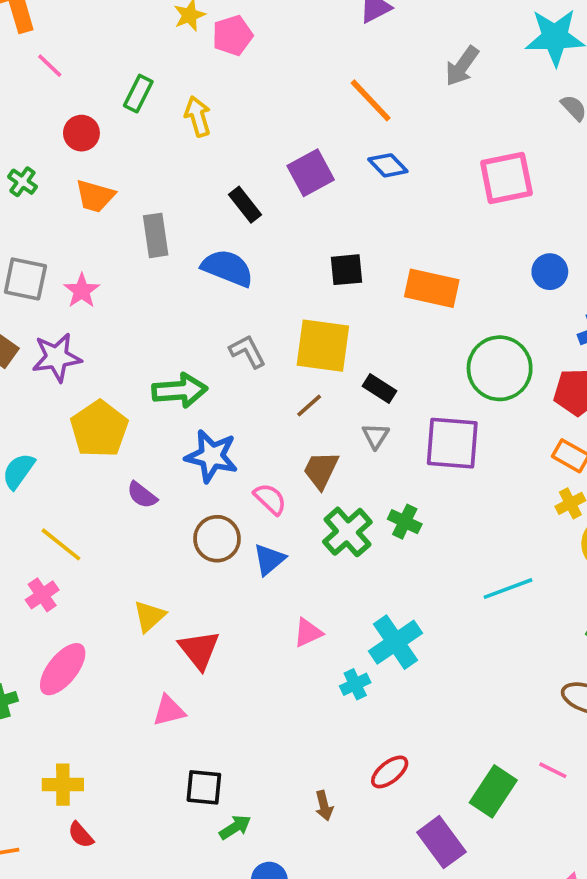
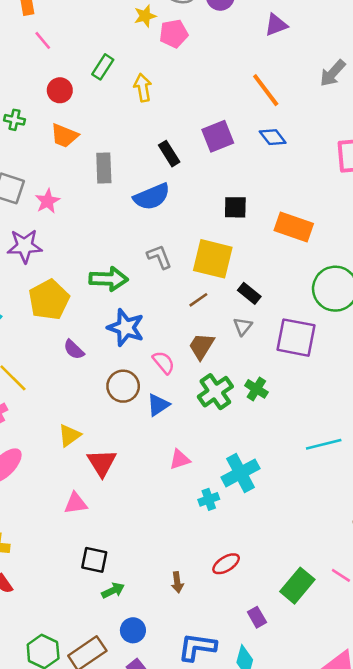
green cross: (22, 182) -> (14, 120), turned -30
blue semicircle: (227, 268) -> (152, 197), turned 129
purple rectangle: (441, 842) -> (257, 617), size x0.6

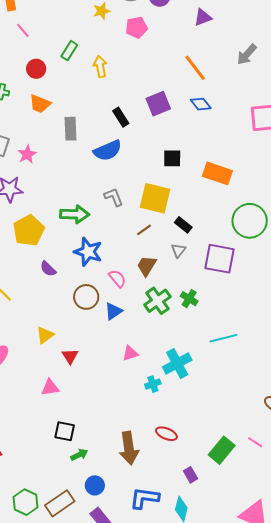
pink pentagon: (174, 34) -> (137, 27), moved
cyan line: (324, 444) -> (224, 338), moved
red triangle: (102, 463) -> (70, 356), size x0.7
red ellipse: (226, 564) -> (166, 434), turned 55
brown arrow: (177, 582) -> (129, 448), size x2.0

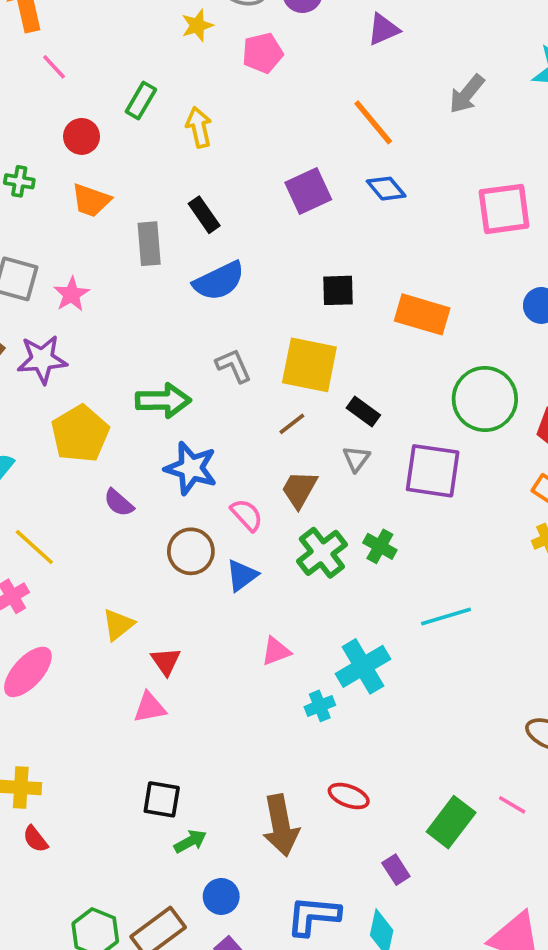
black rectangle: (121, 117) -> (204, 215), moved
pink triangle: (50, 388) -> (150, 708), moved

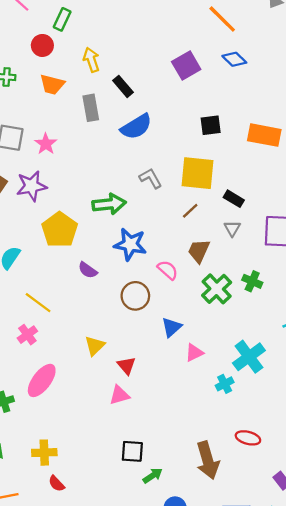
green rectangle: (141, 101) -> (62, 19), moved
yellow arrow: (199, 127) -> (91, 60), moved
blue triangle: (242, 575) -> (172, 327), moved

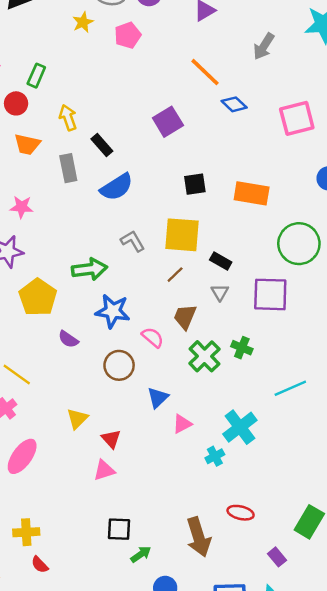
blue diamond: (234, 59) -> (234, 104), moved
pink star: (46, 144) -> (22, 207), turned -30

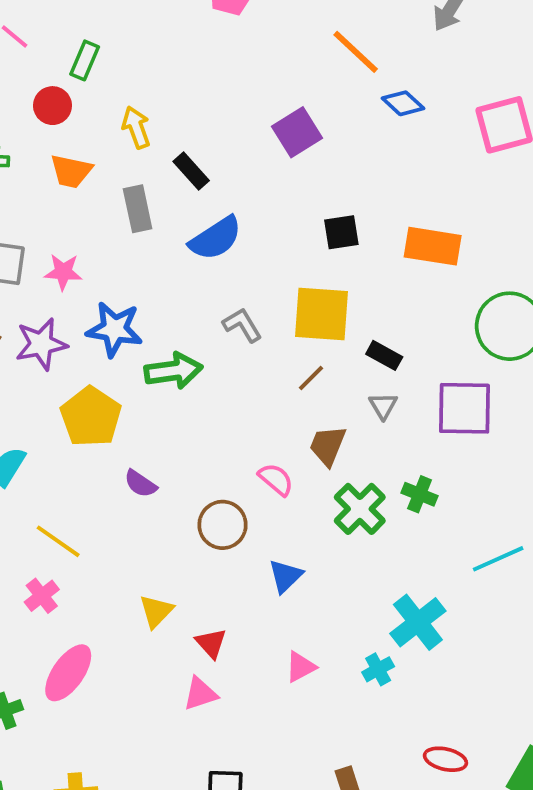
blue star: (113, 311) -> (115, 329), moved
pink triangle: (182, 424) -> (301, 667), moved
red ellipse: (241, 513) -> (445, 759), moved

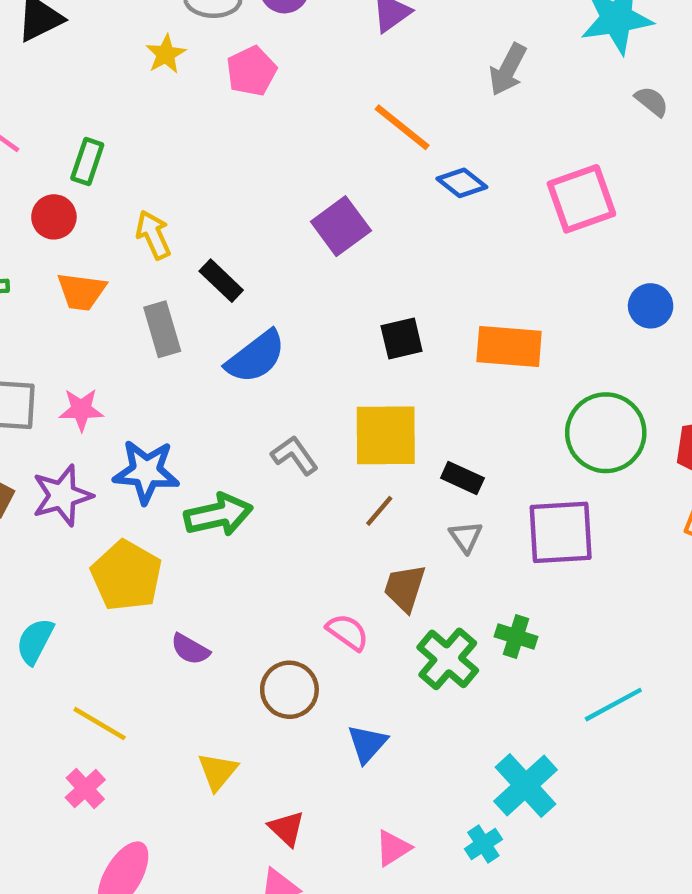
yellow triangle: (156, 611) -> (218, 771), moved

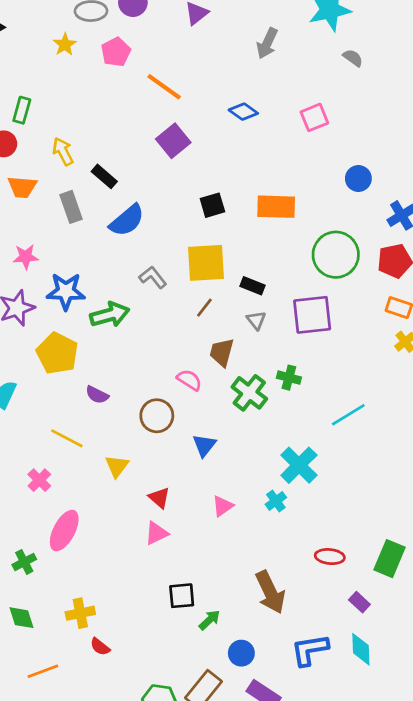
orange line: (402, 127) -> (164, 87), moved
pink square: (581, 199) -> (314, 117), size x0.7
yellow line: (100, 724) -> (67, 438), moved

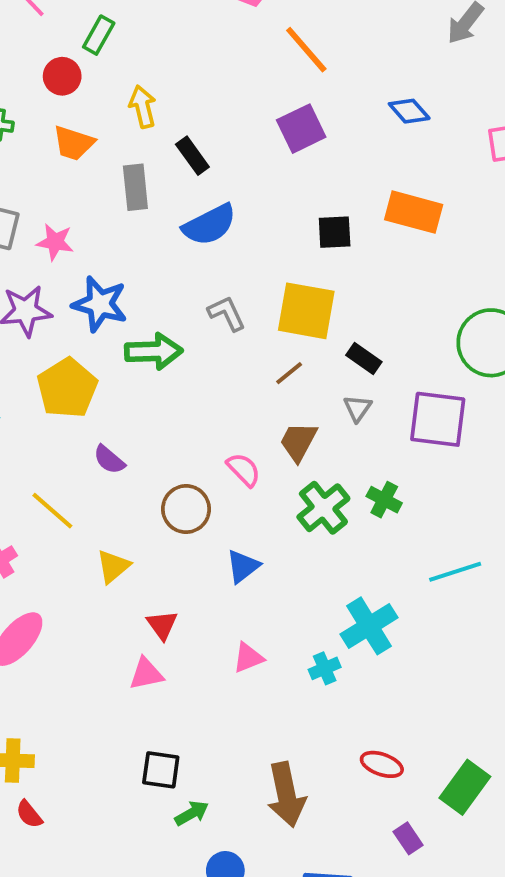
orange rectangle: (276, 207) -> (414, 212), moved

